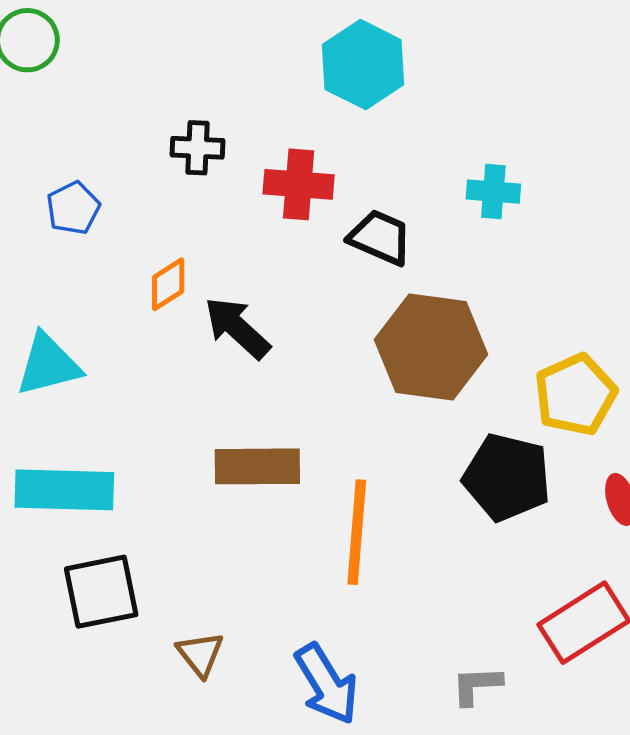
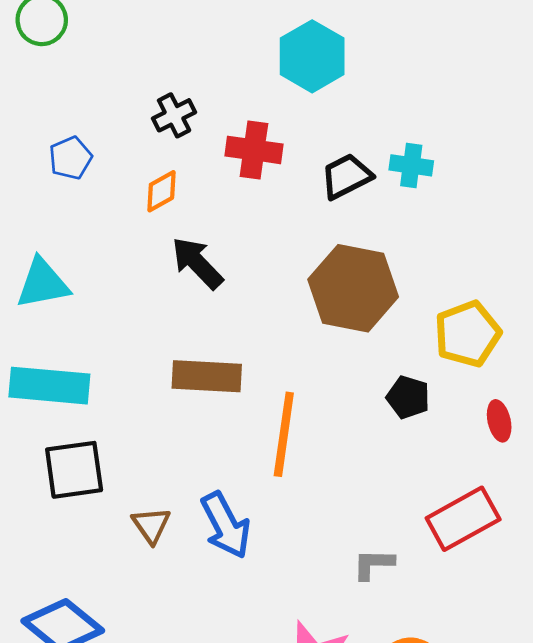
black cross: (197, 148) -> (174, 115), turned -33
black trapezoid: (380, 237) -> (346, 176), moved, turned -54
orange diamond: (168, 284) -> (161, 191), moved
black pentagon: (507, 477) -> (408, 397), size x0.6
blue arrow: (327, 684) -> (226, 525), moved

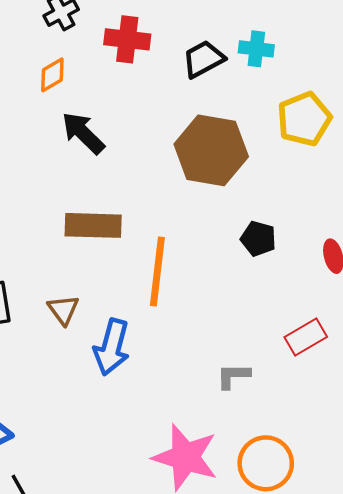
yellow pentagon: (468, 334) -> (304, 119), moved
red rectangle: (463, 519) -> (306, 337), size x0.7
brown triangle: (151, 525) -> (63, 310), moved
blue arrow: (226, 525) -> (112, 347), turned 44

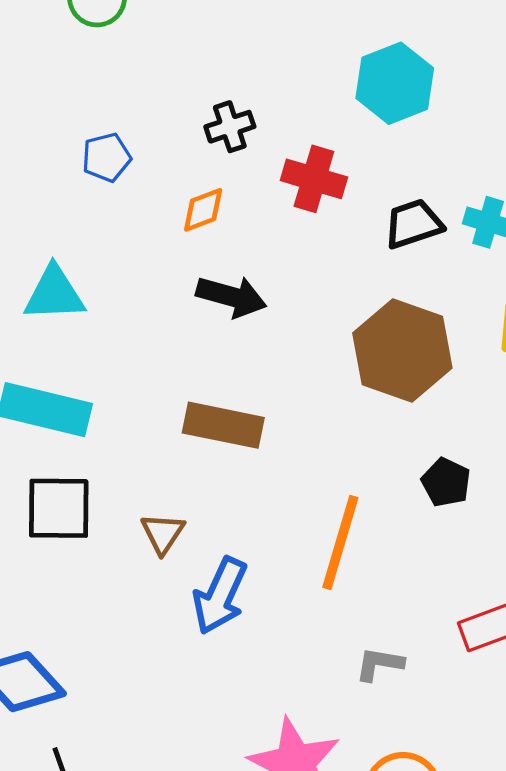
black arrow: (83, 133) -> (231, 296), turned 141
orange line: (157, 271) -> (340, 542), moved

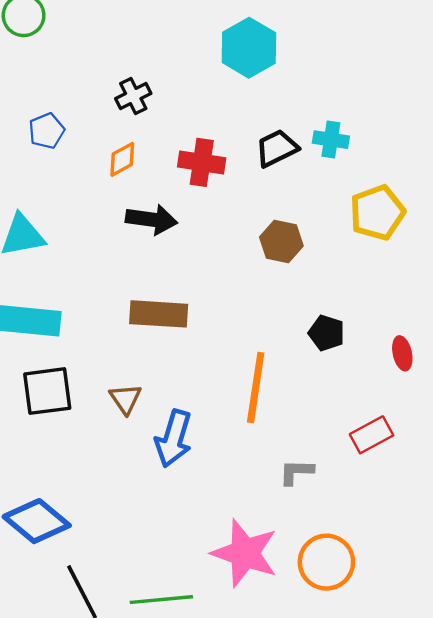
red cross: (314, 179) -> (202, 162), moved
brown hexagon: (402, 351) -> (281, 242), size x0.6

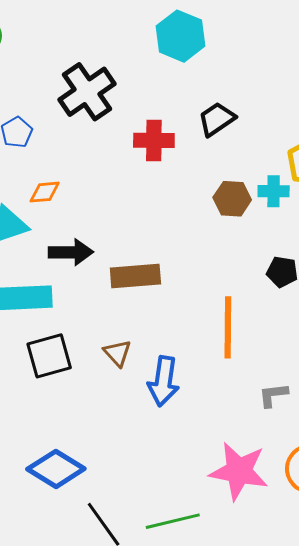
black cross: (133, 96) -> (87, 92), size x1.8
cyan cross: (331, 140) -> (274, 191), moved
orange diamond: (122, 159) -> (45, 192), moved, turned 32
black arrow: (152, 219) -> (71, 252), moved

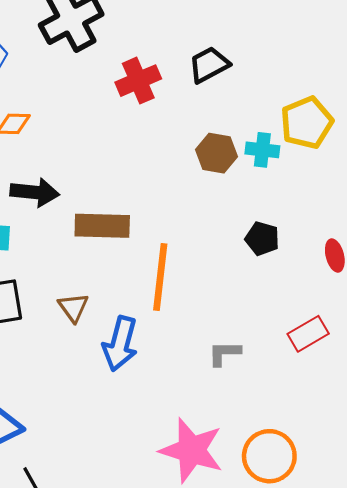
red cross: (154, 140) -> (138, 81), turned -30
orange line: (228, 327) -> (160, 277), moved
gray L-shape: (273, 395) -> (224, 353), moved

